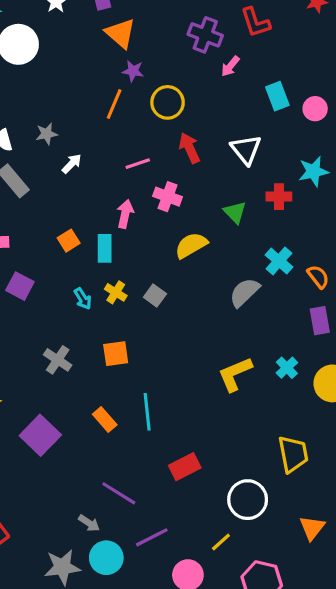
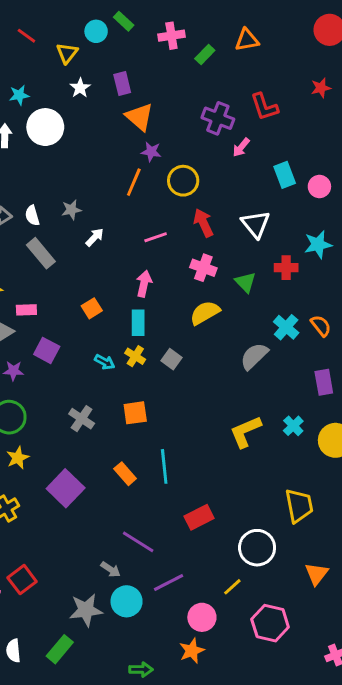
pink cross: (168, 197) -> (203, 268), moved
cyan rectangle: (105, 248) -> (138, 323), moved
orange semicircle: (318, 277) -> (321, 326), moved
cyan arrow: (83, 299) -> (105, 362), turned -30

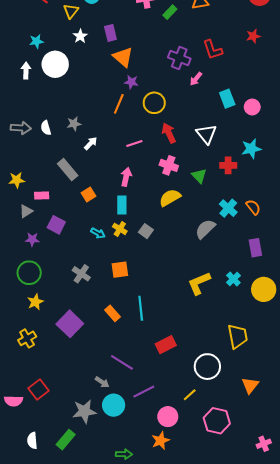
gray rectangle: (41, 253) -> (68, 170), moved

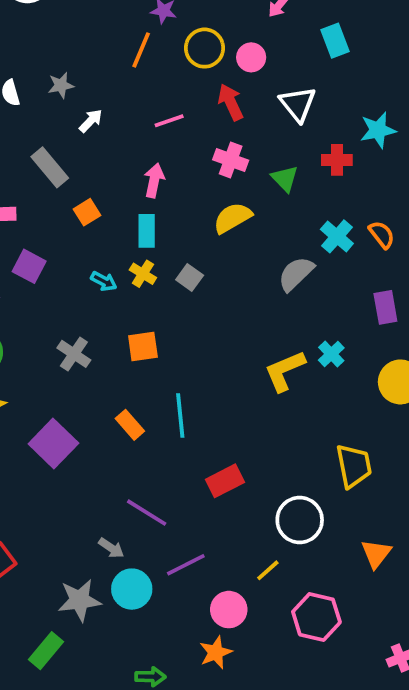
pink circle: (252, 107) -> (251, 57), moved
cyan cross: (233, 279) -> (331, 354), moved

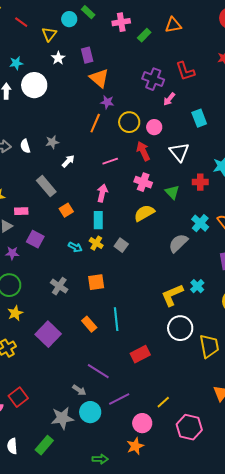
white circle: (300, 520) -> (180, 328), moved

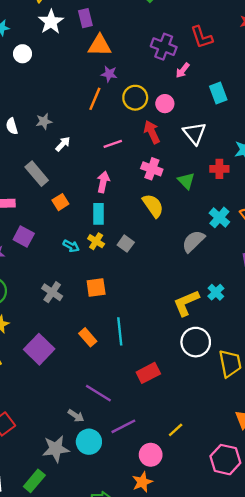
white star: (58, 58) -> (51, 22), size x1.5
orange triangle: (99, 78) -> (100, 45), turned -40
white circle: (34, 85) -> (22, 54), size x0.6
yellow semicircle: (144, 213) -> (153, 206), turned 85
pink hexagon: (189, 427) -> (225, 460), moved

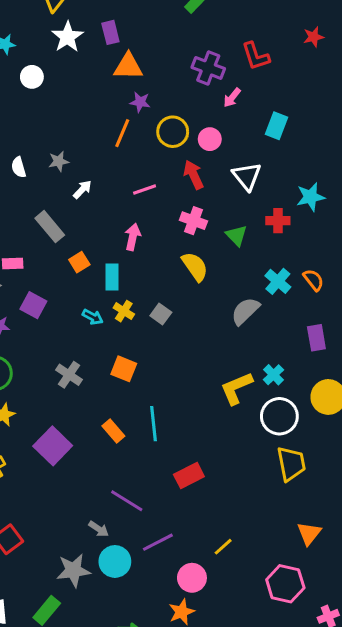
cyan rectangle: (218, 93) -> (276, 126), turned 42
cyan rectangle: (98, 214) -> (112, 277), moved
orange square: (96, 287) -> (124, 369), turned 30
white circle: (196, 342) -> (279, 416), moved

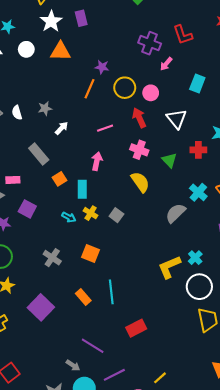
orange triangle: (128, 66) -> (60, 51), moved

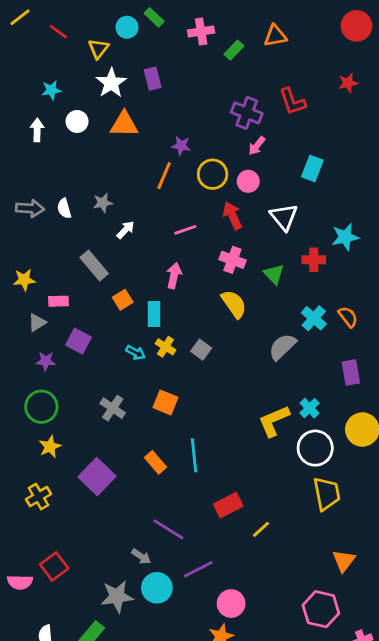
pink arrow: (166, 64) -> (257, 146), moved
yellow line: (160, 378) -> (261, 529), moved

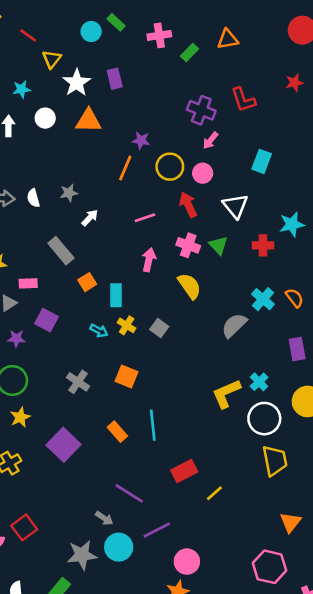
yellow triangle: (98, 49) -> (52, 59), moved
green triangle: (274, 274) -> (218, 245), moved
pink arrow: (174, 275) -> (149, 260), moved

